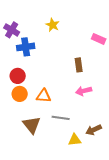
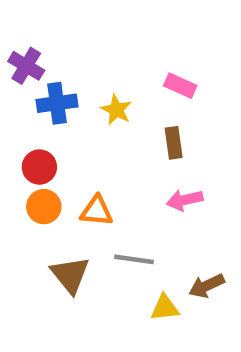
yellow star: (53, 25) -> (116, 110), moved
pink rectangle: (99, 39) -> (180, 86), moved

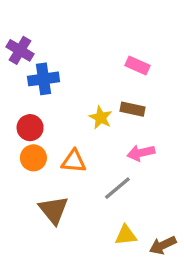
yellow star: (116, 110) -> (101, 118), moved
brown rectangle: (174, 143) -> (133, 109), turned -70
gray line: (134, 259) -> (117, 188), moved, turned -48
brown arrow: (207, 286) -> (163, 245), moved

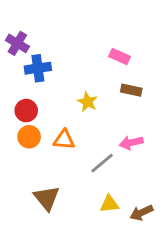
brown rectangle: (133, 109) -> (131, 90), moved
pink arrow: (141, 153) -> (131, 143), moved
brown triangle: (54, 210) -> (47, 198), moved

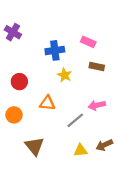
blue cross: (38, 68) -> (55, 50), moved
orange circle: (29, 137) -> (14, 115), moved
brown arrow: (141, 213) -> (104, 145), moved

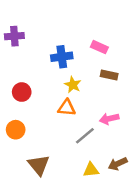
purple cross: (13, 32) -> (14, 36), turned -35
orange triangle: (47, 103) -> (67, 108), moved

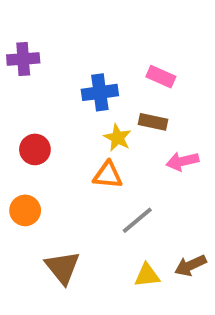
brown rectangle: (109, 75) -> (153, 122), moved
pink arrow: (109, 119) -> (182, 161), moved

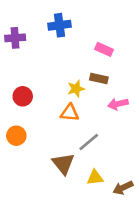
blue cross: (100, 92) -> (59, 25), moved
yellow star: (118, 138) -> (76, 89), turned 30
brown arrow: (190, 266) -> (123, 188), moved
brown triangle: (62, 267) -> (63, 164), moved

